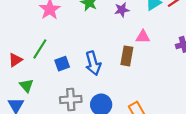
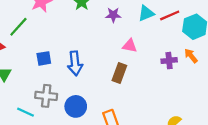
green line: (40, 49) -> (18, 27), moved
brown rectangle: (127, 56) -> (119, 73), moved

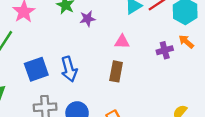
purple star: (113, 15) -> (87, 19), moved
blue square: (44, 58) -> (36, 69), size x1.5

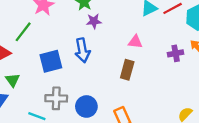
purple star: (87, 19) -> (94, 21), moved
blue arrow: (69, 69) -> (82, 50), moved

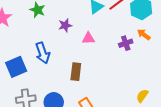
purple star: (94, 21) -> (65, 25), moved
brown rectangle: (127, 70) -> (76, 72), moved

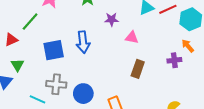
purple cross: (126, 43) -> (174, 60), moved
brown rectangle: (76, 72) -> (138, 69), moved

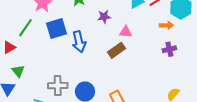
orange arrow: (188, 46) -> (166, 25), moved, turned 136
blue square: (54, 50) -> (57, 29), moved
brown rectangle: (138, 69) -> (116, 50), moved, turned 42

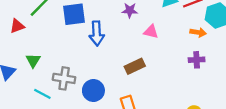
brown rectangle: (116, 50) -> (135, 66), moved
green triangle: (18, 71) -> (33, 60), moved

